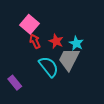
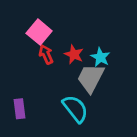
cyan semicircle: (49, 67) -> (75, 109), moved
purple rectangle: (15, 83) -> (20, 109), turned 32

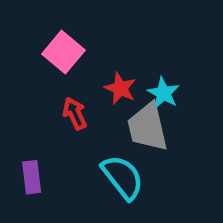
red arrow: (46, 54) -> (75, 113), moved
gray trapezoid: (91, 78) -> (148, 127), turned -40

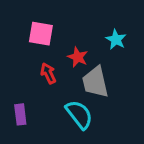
pink square: (63, 52) -> (41, 34), turned -30
cyan star: (164, 93) -> (116, 39), moved

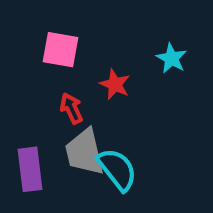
gray trapezoid: (95, 82) -> (84, 152), moved
purple rectangle: (20, 114) -> (30, 169), size x1.4

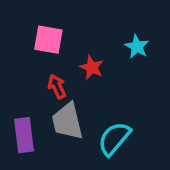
cyan semicircle: (117, 169) -> (114, 139), moved, turned -102

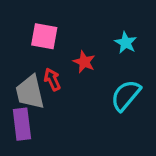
gray trapezoid: (67, 121) -> (30, 92), moved
cyan semicircle: (114, 139) -> (126, 95), moved

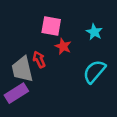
pink square: (44, 36) -> (51, 26), moved
purple rectangle: (22, 124) -> (16, 93), turned 65

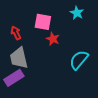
cyan star: (94, 32) -> (77, 13), moved
red arrow: (39, 60) -> (16, 33), moved

